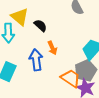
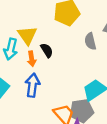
orange arrow: (52, 48) -> (32, 59), moved

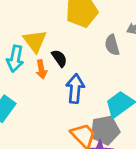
blue arrow: (32, 85) -> (75, 89), moved

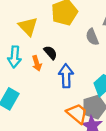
yellow triangle: (35, 41) -> (28, 27), moved

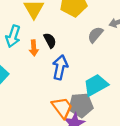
gray semicircle: (92, 37) -> (95, 35), turned 49

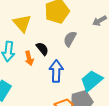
gray semicircle: (95, 35) -> (70, 39), moved

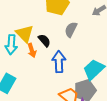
yellow triangle: (22, 23) -> (25, 34), moved

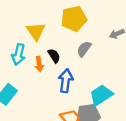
yellow triangle: (25, 34) -> (36, 31), moved

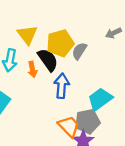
yellow pentagon: (74, 19) -> (60, 43), moved
black semicircle: (54, 56) -> (48, 60), size x1.5

